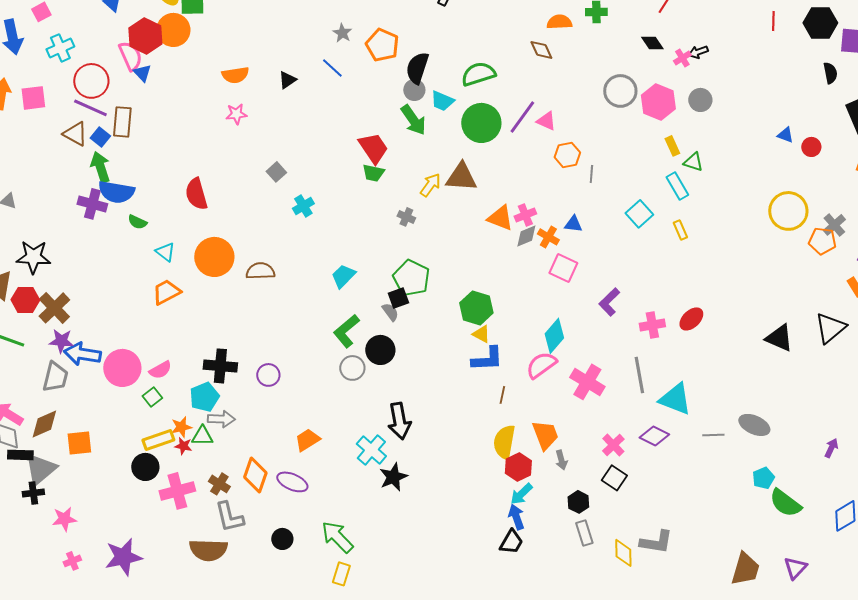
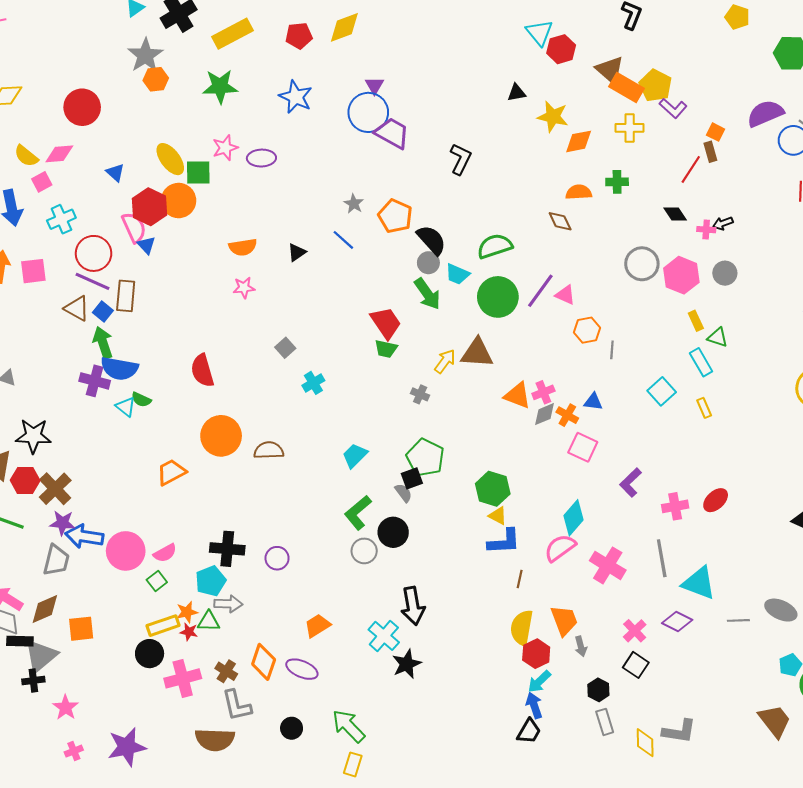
pink cross: (682, 58) -> (706, 230), turned 36
black semicircle: (417, 68) -> (432, 240), turned 120
cyan triangle: (165, 252) -> (126, 407), moved
pink star: (64, 519) -> (66, 707), turned -30
brown trapezoid: (745, 569) -> (775, 721), moved, turned -54

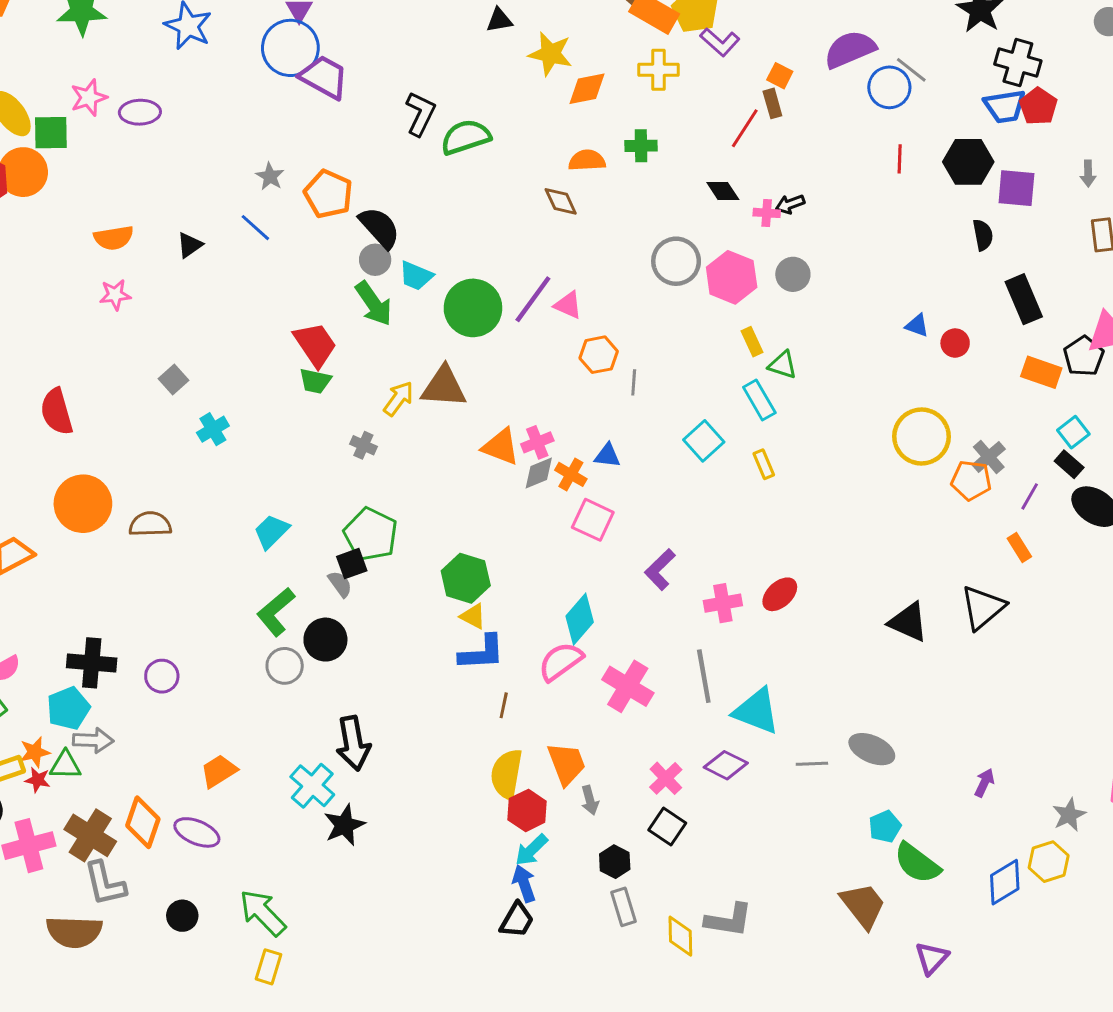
green semicircle: (495, 246) -> (466, 137), moved
brown cross: (226, 671) -> (90, 835), size x1.6

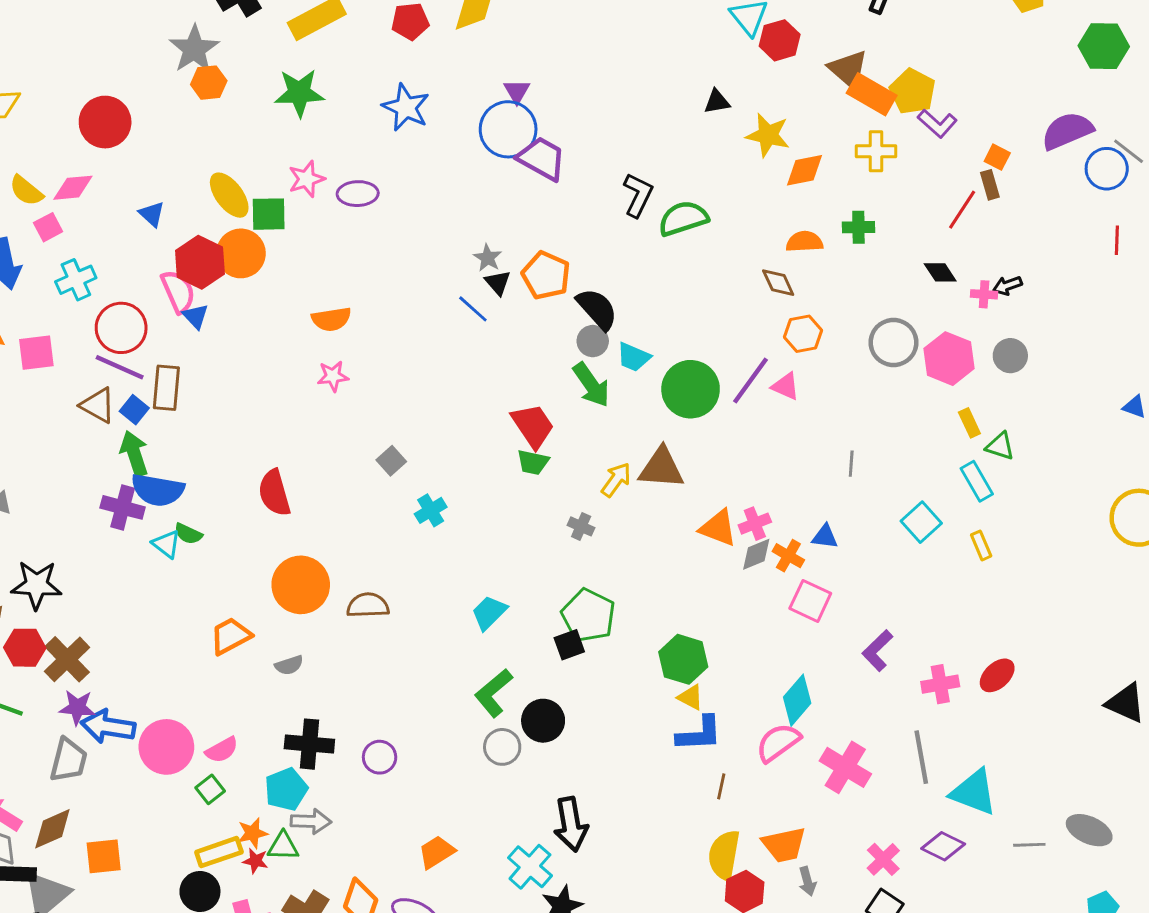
black triangle: (190, 245) -> (498, 283), moved, turned -36
orange hexagon: (599, 355) -> (803, 334), moved
gray semicircle: (340, 584) -> (289, 665), moved, turned 108
orange trapezoid: (566, 764) -> (784, 845), turned 99

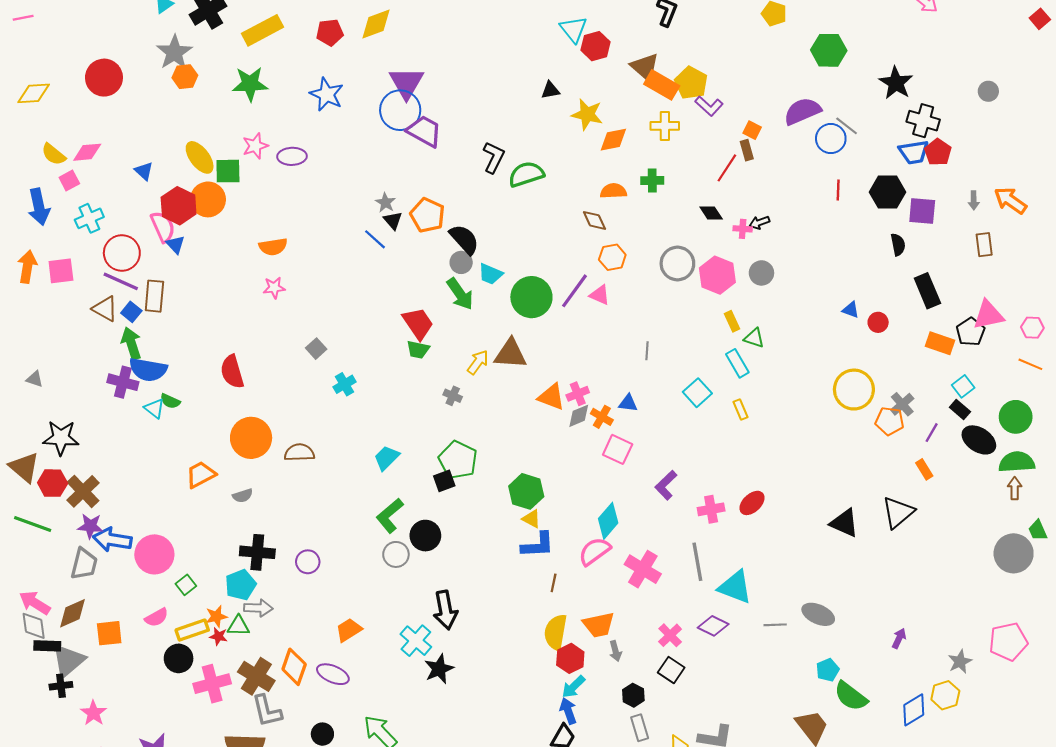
purple triangle: (517, 91) -> (406, 83), size x1.8
red circle: (105, 122) -> (104, 78), moved
pink semicircle: (222, 750) -> (156, 617), moved

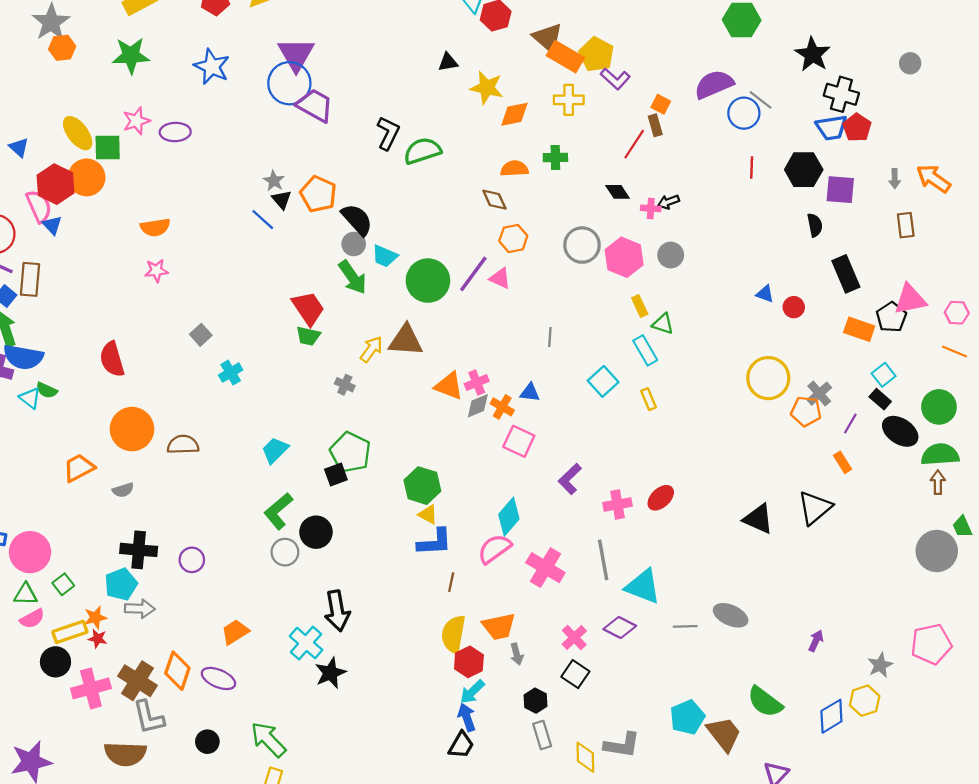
green triangle: (238, 626) -> (26, 594), moved
cyan pentagon: (828, 670) -> (687, 717), moved, size x1.4

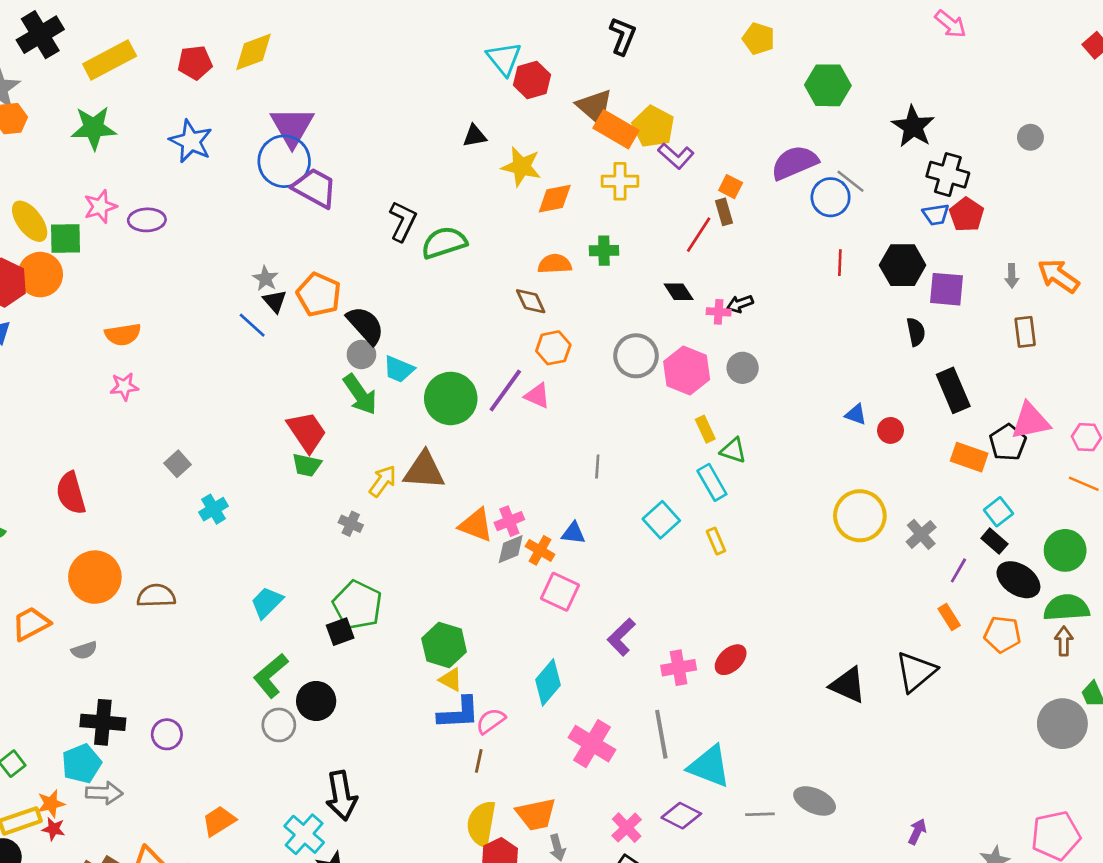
blue trapezoid: (831, 128) -> (936, 215), size x0.7
orange pentagon: (806, 411) -> (1002, 634), moved
pink semicircle: (494, 549) -> (491, 721), moved, size x0.7

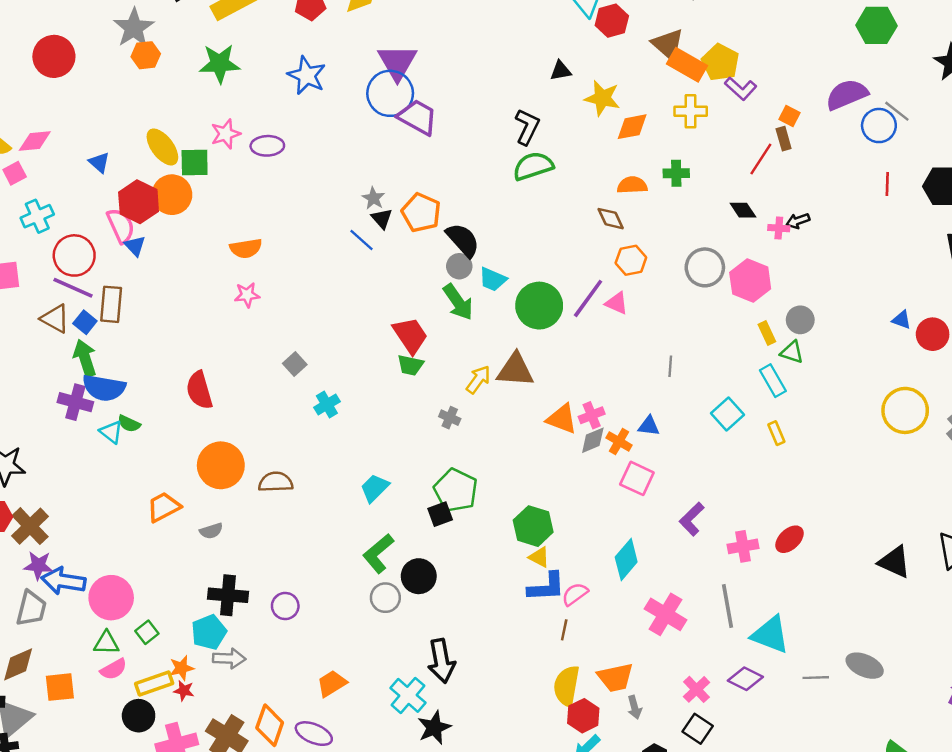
black L-shape: (403, 221) -> (527, 127), moved
gray circle: (743, 368) -> (800, 320), moved
red circle: (891, 430) -> (933, 334), size x1.4

